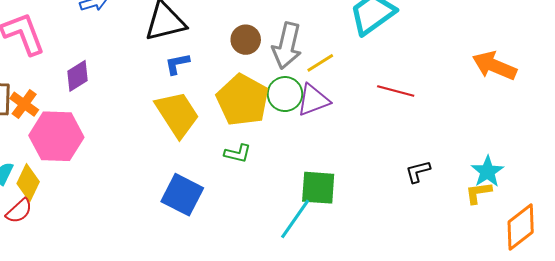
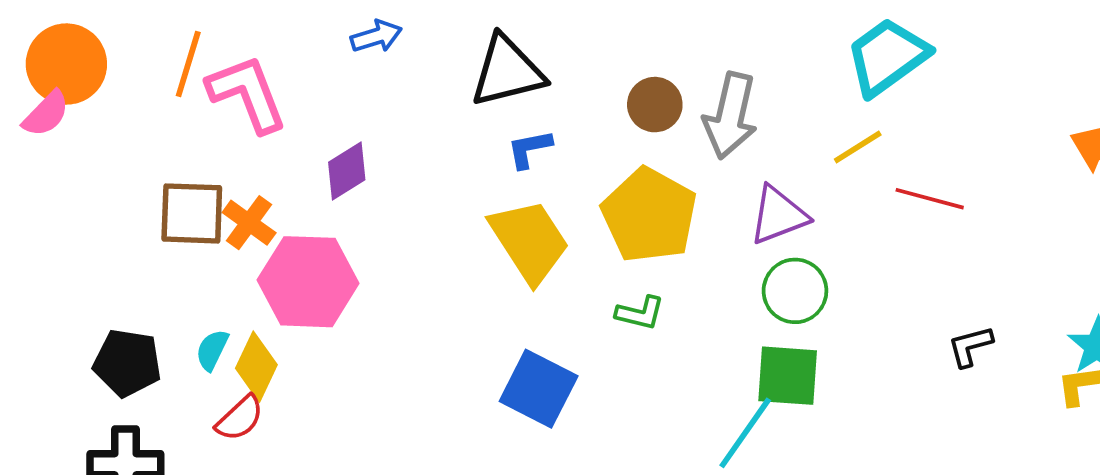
yellow line: (320, 63) -> (858, 147), moved
green circle: (285, 94) -> (795, 291), moved

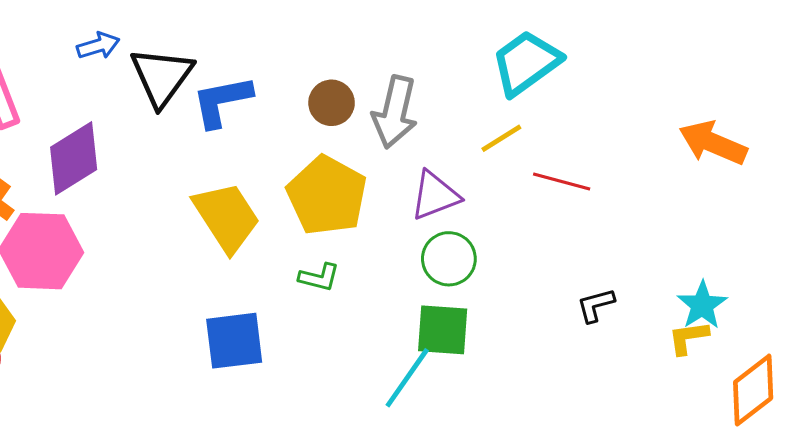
black triangle: (507, 71) -> (162, 77), moved, turned -40
blue L-shape: (529, 149) -> (222, 101), moved, size x1.6
purple diamond: (347, 171) -> (74, 158), size x1.5
blue square: (539, 389) -> (234, 341), turned -34

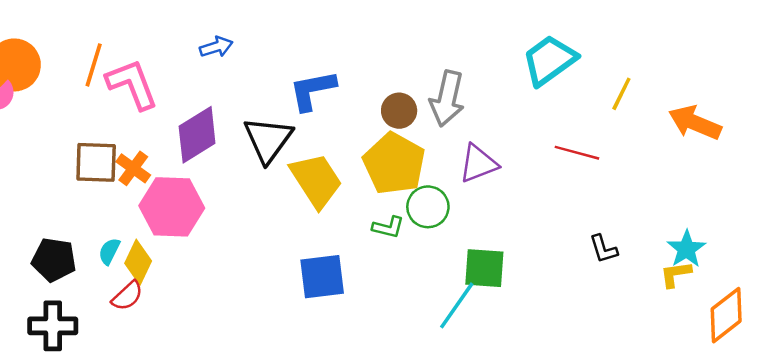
black triangle: (162, 77) -> (268, 140), moved
brown circle: (332, 103) -> (399, 111), moved
yellow line: (501, 138) -> (621, 94), moved, turned -32
green circle: (449, 259) -> (428, 207), moved
black L-shape: (596, 305) -> (603, 249), turned -92

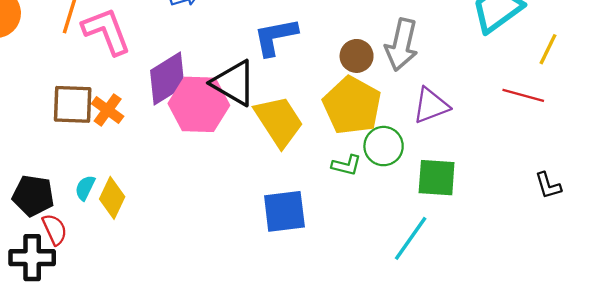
yellow line: (621, 94) -> (548, 49), moved
black triangle: (268, 140) -> (234, 83), turned -36
pink hexagon: (172, 207) -> (199, 104), moved
green square: (484, 268) -> (437, 178), moved
red semicircle: (127, 296) -> (55, 229), moved, turned -72

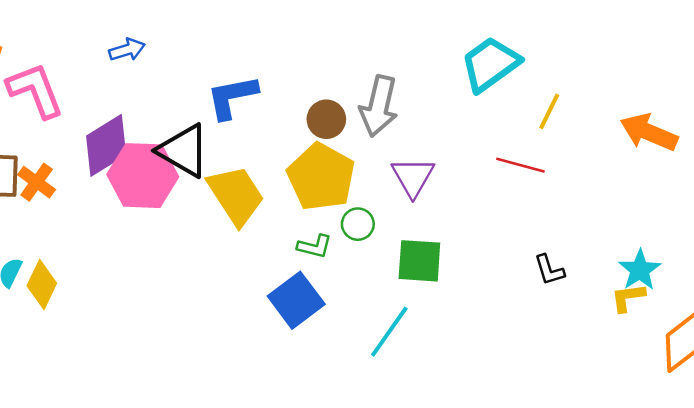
purple triangle: (431, 106) -> (413, 177), turned -39
green circle: (384, 146) -> (358, 224), size x0.7
blue square: (284, 211) -> (296, 300), moved, turned -30

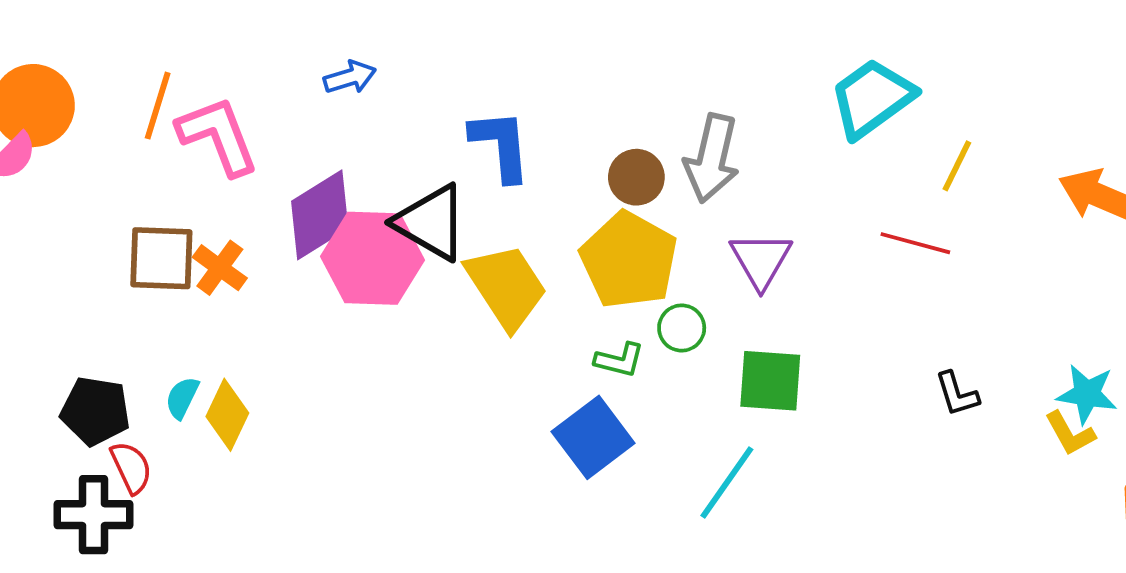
blue L-shape: (232, 97) -> (501, 145), turned 96
cyan star: (640, 270) -> (1087, 394), turned -30
yellow L-shape: (628, 298) -> (1070, 434), turned -111

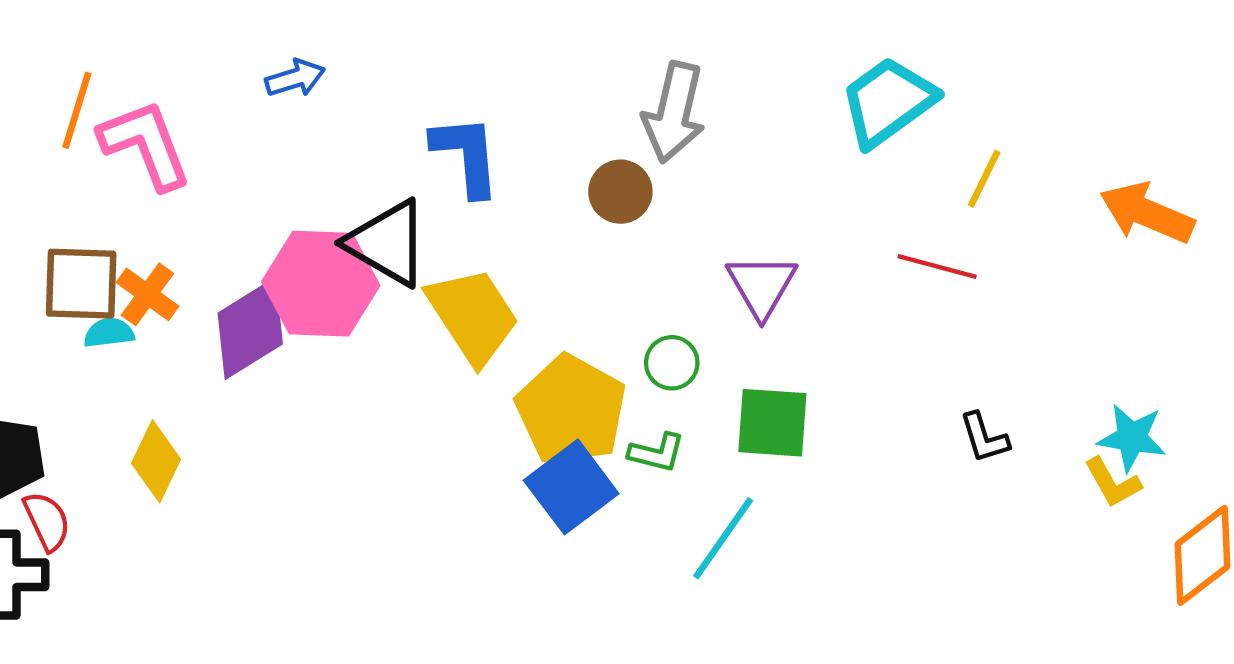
gray arrow: (712, 158) -> (674, 112), moved
purple diamond: (320, 215) -> (250, 329), moved
yellow pentagon: (629, 260) -> (571, 410), moved
green L-shape: (619, 360) -> (657, 453), moved
cyan semicircle: (182, 398) -> (109, 333), moved, turned 57

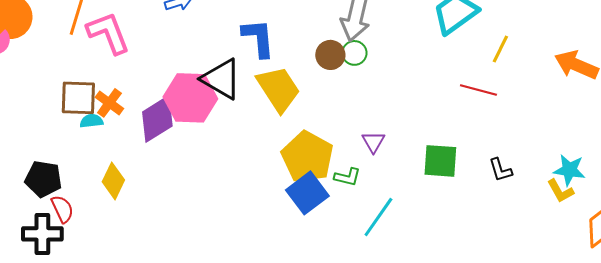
purple triangle: (762, 286) -> (373, 142), moved, size x0.7
yellow trapezoid: (473, 316) -> (278, 89), moved
green circle: (672, 363) -> (354, 53), moved
green square: (772, 423) -> (440, 161), moved

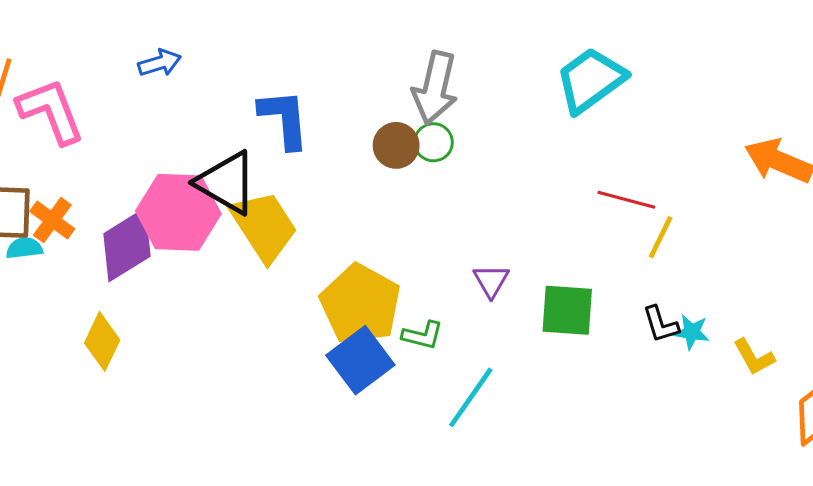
yellow line: (500, 49) -> (661, 237), moved
yellow trapezoid: (278, 89) -> (264, 226), moved
purple triangle: (373, 142) -> (491, 281), moved
cyan star: (569, 170) -> (692, 332), moved, size x0.7
yellow diamond: (113, 181) -> (102, 341), moved

